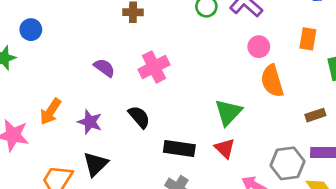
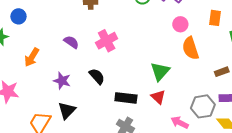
orange arrow: (50, 112) -> (32, 57), moved

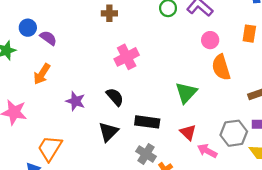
purple semicircle: (71, 42) -> (48, 38), moved
red triangle: (158, 97) -> (188, 132), moved
black triangle: (67, 110) -> (108, 132), moved

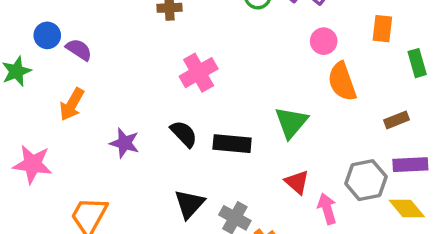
black rectangle: (147, 122) -> (232, 144), moved
black triangle: (108, 132) -> (189, 204), moved
pink arrow: (207, 151) -> (327, 209), turned 48

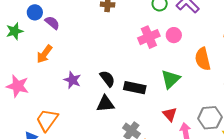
pink circle: (324, 41) -> (174, 35), moved
pink cross: (199, 73) -> (149, 37), moved
black triangle: (189, 204) -> (105, 104), moved, turned 36

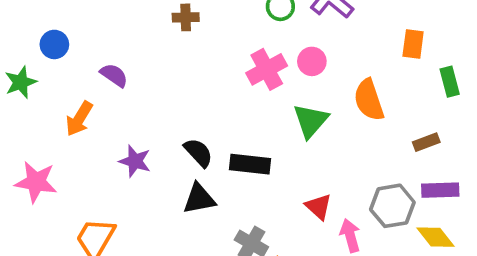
purple semicircle: (52, 23) -> (114, 75), moved
green triangle: (170, 79) -> (311, 121), moved

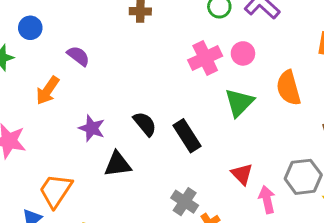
black rectangle: (250, 164) -> (187, 136), turned 48
black triangle: (199, 199) -> (118, 164), moved

